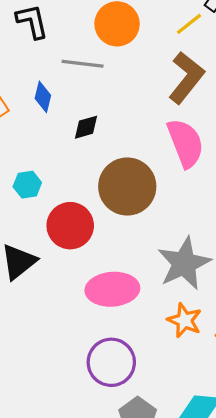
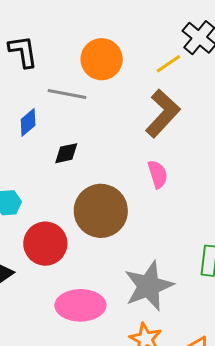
blue diamond: (43, 97) -> (28, 122), turned 32
pink semicircle: (186, 143) -> (158, 174), size x0.6

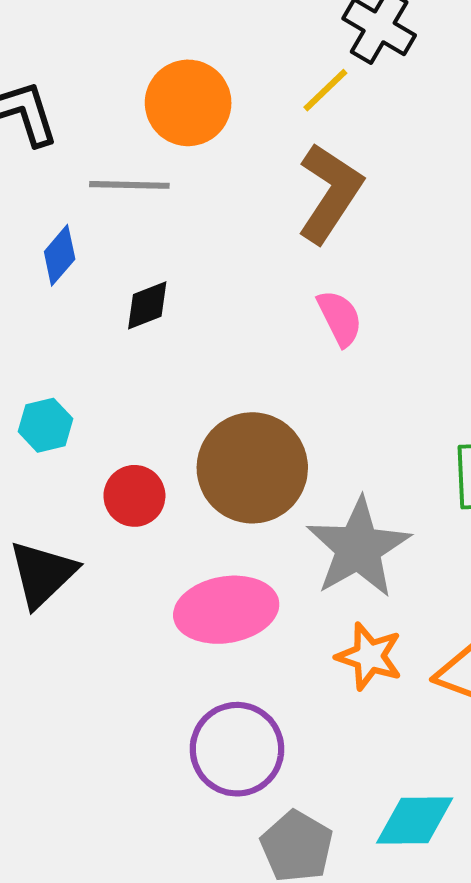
brown circle: (101, 211) -> (252, 468), moved
red circle: (45, 244) -> (134, 496), size x0.7

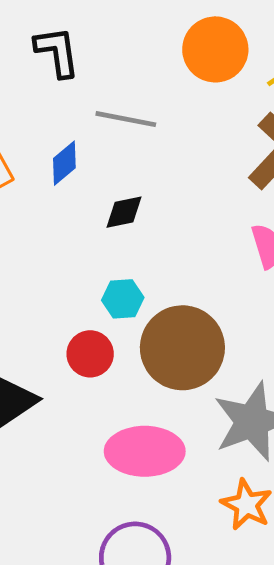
orange circle: (188, 103) -> (215, 49), moved
cyan hexagon: (46, 425) -> (123, 299), moved

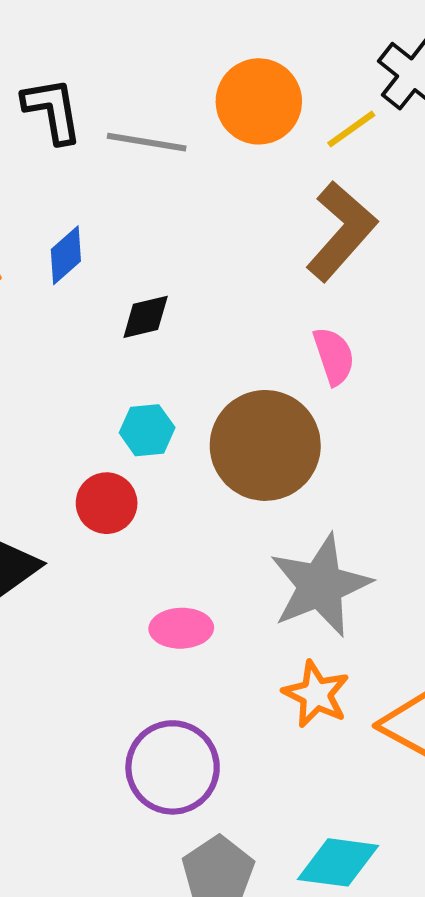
gray line: (126, 119) -> (147, 142), moved
brown circle: (182, 348) -> (265, 445), moved
pink ellipse: (145, 451) -> (181, 628), size x0.6

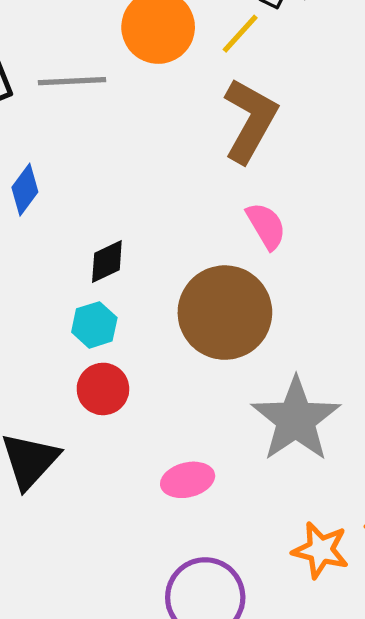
black diamond: (146, 317) -> (107, 261), moved
cyan hexagon: (147, 430) -> (94, 325), moved
orange star: (316, 694) -> (321, 550), moved

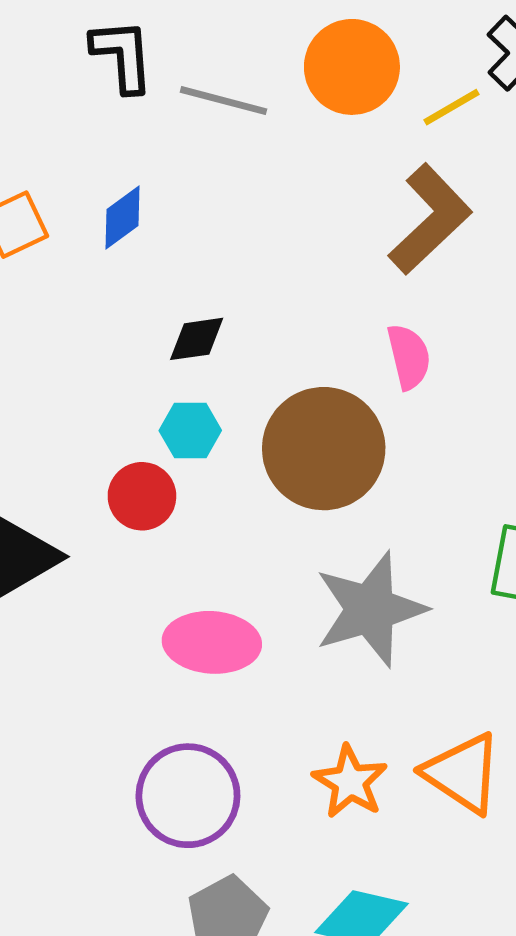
cyan hexagon: (94, 325) -> (190, 430), moved
pink ellipse: (188, 480) -> (212, 642), size x1.4

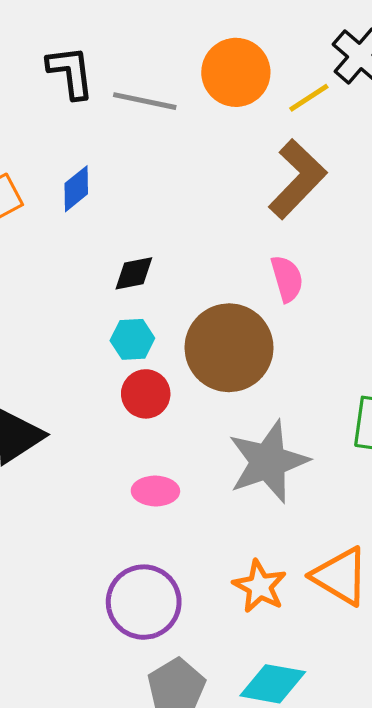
red circle: (142, 496) -> (146, 394), moved
pink ellipse: (212, 642) -> (155, 491), size x0.7

